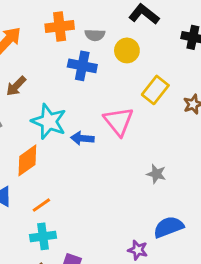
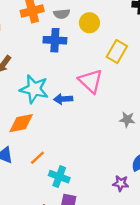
orange diamond: (27, 160) -> (21, 123), turned 32
cyan cross: (43, 236) -> (59, 177), moved, turned 36

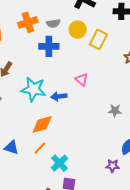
yellow rectangle: (117, 52) -> (98, 39), moved
pink triangle: (91, 81) -> (82, 80), size x0.6
orange diamond: (21, 123) -> (42, 124), moved
cyan cross: (59, 177) -> (59, 163), turned 30

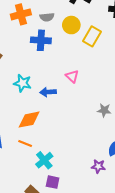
cyan star: (33, 89) -> (22, 83), size x0.7
orange line: (40, 148) -> (25, 144), turned 64

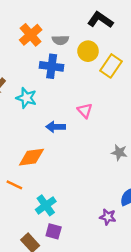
orange cross: (21, 14) -> (31, 35), turned -30
cyan star: (22, 83) -> (26, 98), moved
orange line: (25, 144) -> (14, 185), moved

